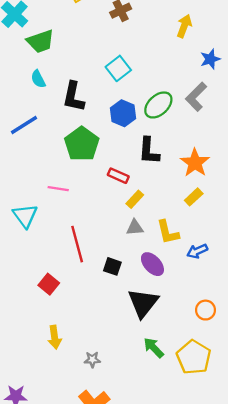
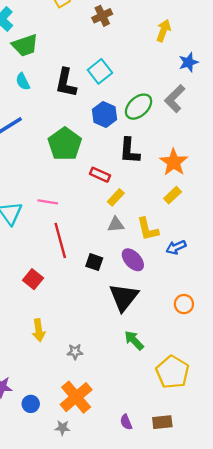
black L-shape: (73, 97) -> (66, 83), moved
pink line: (58, 189) -> (48, 202), moved
yellow pentagon: (194, 357) -> (173, 372), moved

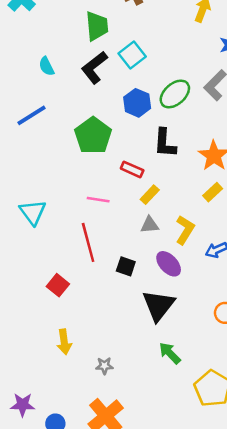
green trapezoid: (25, 45) -> (97, 26), moved, turned -76
black L-shape: (66, 83) -> (94, 68), turned 40
pink line: (48, 202) -> (98, 200), moved
yellow L-shape: (148, 229) -> (185, 230), turned -135

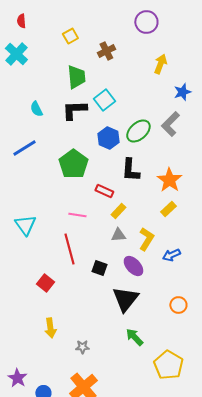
black L-shape: (94, 68) -> (74, 110), turned 36
purple star: (23, 405) -> (17, 378), turned 30

